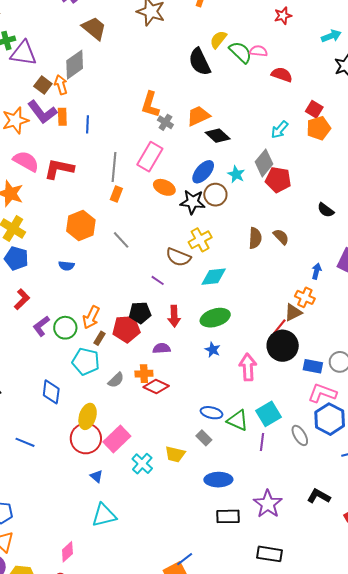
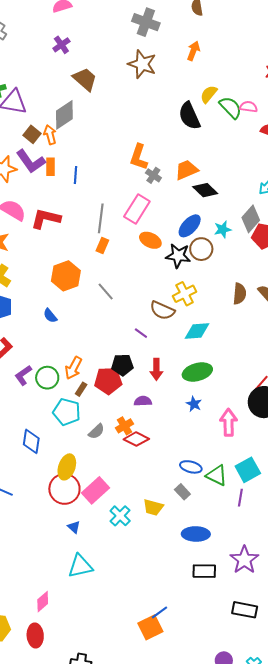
cyan star: (236, 174) -> (223, 229), turned 30
blue semicircle: (66, 266) -> (50, 316), turned 42
orange cross: (144, 374) -> (124, 426), turned -30

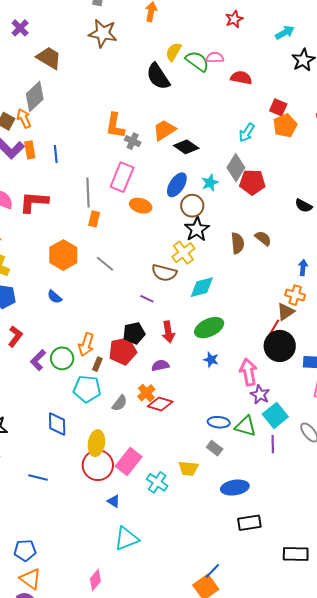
black star: (178, 256) -> (197, 229), moved, turned -30
purple star: (244, 560) -> (260, 395), moved, size x0.7

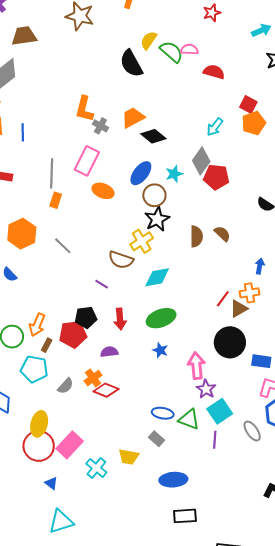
brown trapezoid: (49, 58) -> (24, 36), turned -44
orange cross: (295, 295) -> (249, 293), turned -30
red line: (274, 328) -> (223, 299), moved

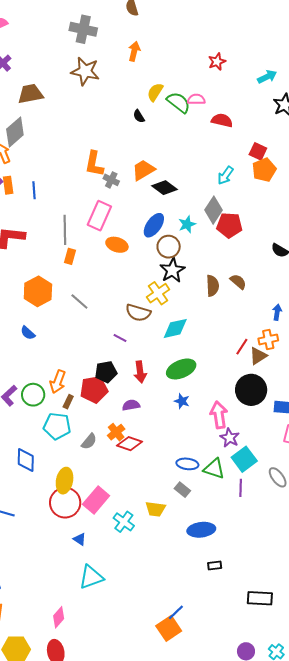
black semicircle: (131, 64) -> (139, 116), size x0.5
black rectangle: (185, 516) -> (215, 565), size x0.6

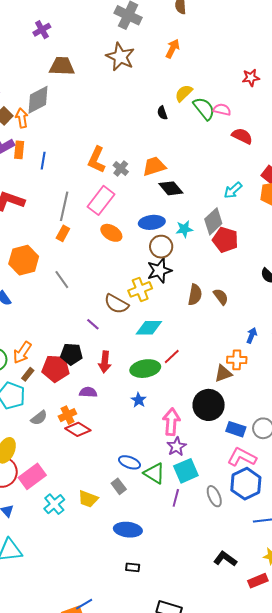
orange L-shape: (94, 164) -> (97, 160), moved
blue ellipse: (154, 225) -> (152, 222), turned 35
red line: (242, 347) -> (172, 356), moved

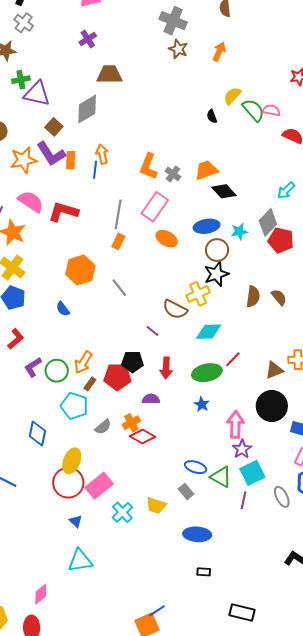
brown star: (120, 57) -> (178, 49), moved, size x0.7
orange arrow: (22, 118) -> (102, 154), moved
brown triangle: (223, 373) -> (274, 370), moved

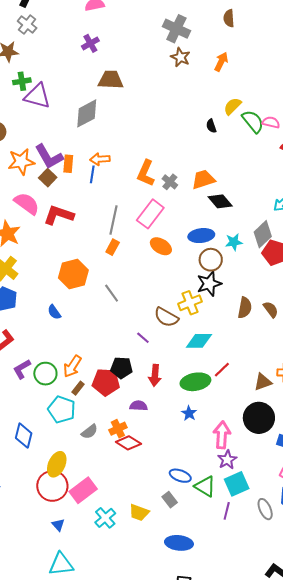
brown square: (54, 127) -> (48, 178), moved
orange arrow: (102, 154) -> (100, 159), turned -84

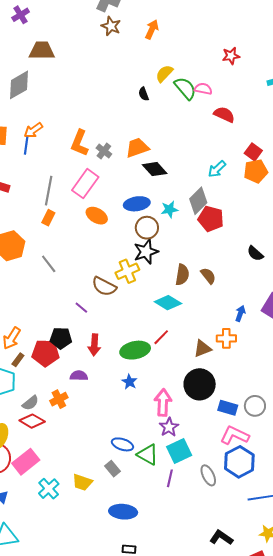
orange arrow: (100, 159) -> (33, 130), turned -30
cyan diamond: (199, 341) -> (168, 303), moved, turned 32
red diamond: (128, 443) -> (32, 421), moved

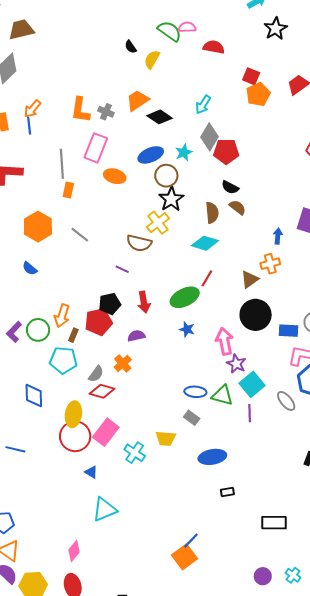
yellow semicircle: (164, 74) -> (152, 59), moved
cyan arrow: (217, 169) -> (203, 105), moved
black semicircle: (255, 253) -> (230, 187), moved

